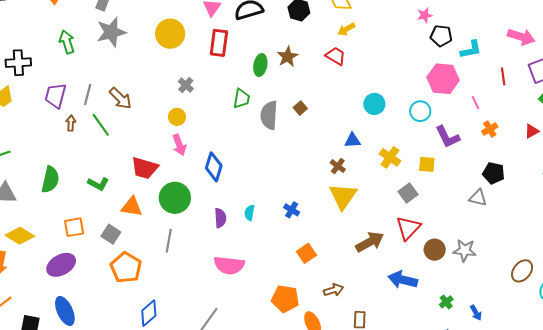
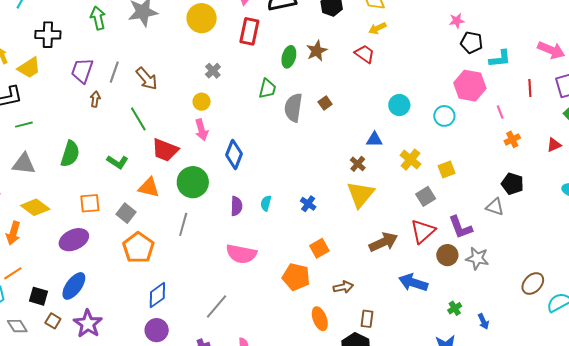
green line: (101, 125) -> (138, 119), moved
purple L-shape: (448, 137) -> (460, 227), moved
yellow square: (427, 164) -> (447, 170), turned -30
orange pentagon: (285, 299) -> (296, 277), moved
blue ellipse: (65, 311) -> (74, 286), turned 56

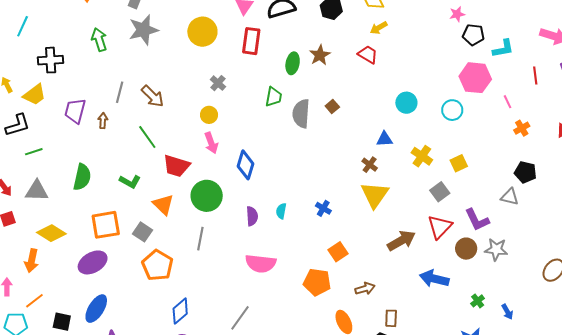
purple trapezoid: (82, 71) -> (75, 111), moved
orange triangle: (149, 187) -> (163, 205), turned 35
orange square: (90, 203) -> (106, 225), size x1.4

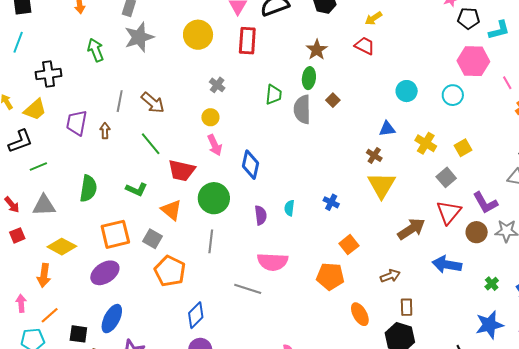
green ellipse: (293, 63) -> (309, 78), moved
brown arrow: (365, 289) -> (390, 276), moved
gray line: (240, 318) -> (248, 289), moved, turned 76

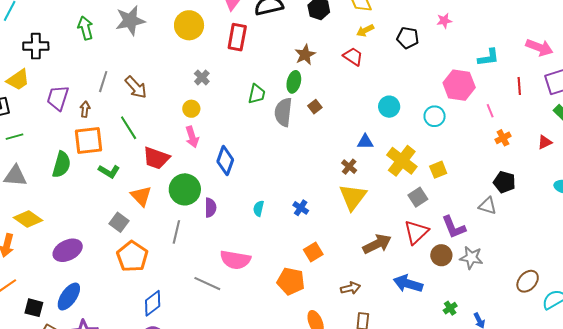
black pentagon: (469, 18) -> (408, 38), moved
yellow cross: (426, 143) -> (402, 161), size x1.4
purple semicircle: (261, 215) -> (210, 208), moved
orange square: (115, 234) -> (88, 141), moved

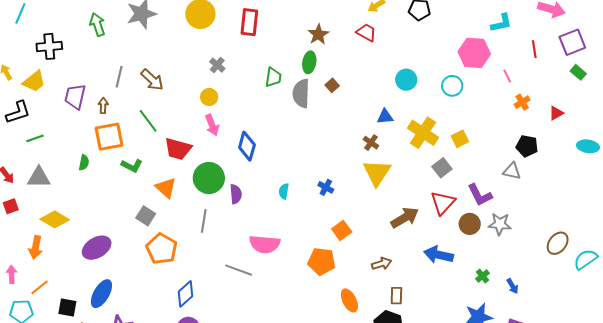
red triangle: (545, 142) -> (556, 113), moved
green semicircle: (61, 164) -> (84, 163), size x0.6

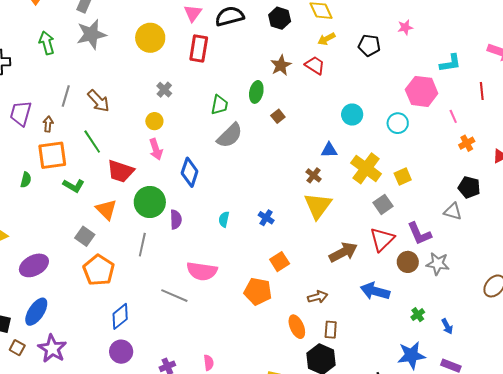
brown star: (318, 34) -> (281, 65), moved
gray semicircle: (301, 93) -> (230, 135), moved, turned -140
orange ellipse: (349, 300) -> (297, 327), moved

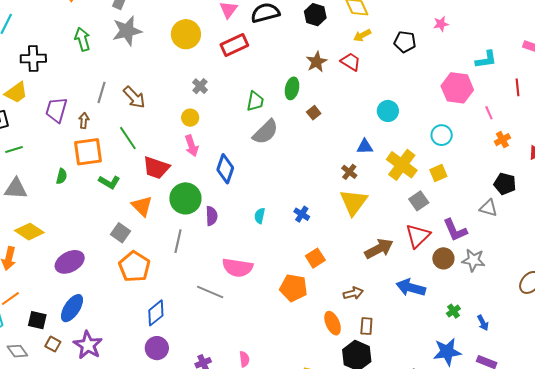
red rectangle: (199, 49) -> (234, 45), turned 56
cyan circle: (398, 123) -> (442, 135), moved

